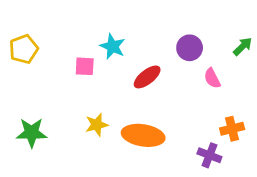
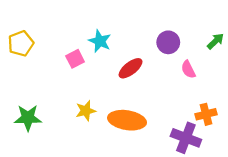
pink square: (85, 66) -> (75, 59), turned -30
purple cross: (209, 155) -> (186, 138), size x1.4

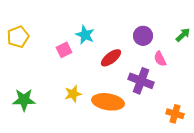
orange cross: (206, 114) -> (175, 114), moved, turned 30
purple cross: (186, 138) -> (141, 81), moved

